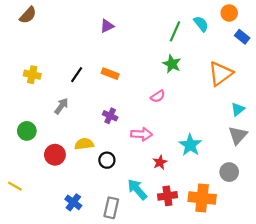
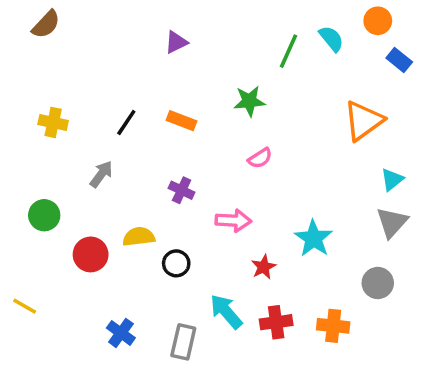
green star: (172, 64) -> (249, 101), moved, turned -30
orange cross: (202, 198) -> (333, 326), size x0.7

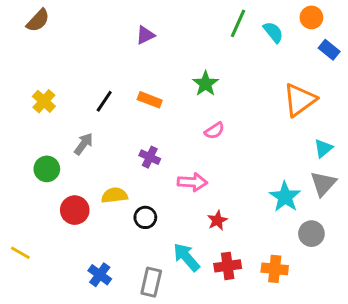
green line: (289, 51) -> (238, 23), moved
green star: (249, 101) -> (206, 84), turned -30
yellow cross: (53, 122) -> (44, 101), turned 30
green circle: (44, 215) -> (47, 169), moved
cyan star: (314, 238) -> (285, 197), moved

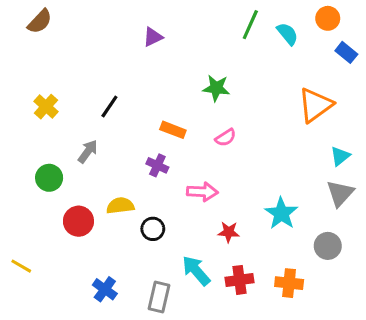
green star: (206, 84) -> (216, 88), turned -30
orange rectangle: (150, 100) -> (173, 130), moved
cyan star: (285, 197) -> (281, 213), moved
red star: (217, 220) -> (229, 232), turned 30

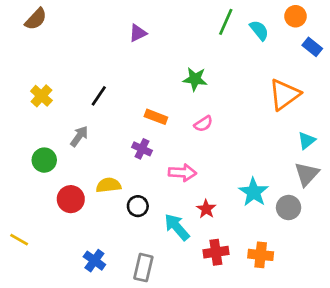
red star: (229, 232) -> (206, 209), turned 30
gray circle: (328, 246) -> (289, 208), moved
cyan arrow: (196, 271) -> (177, 227), moved

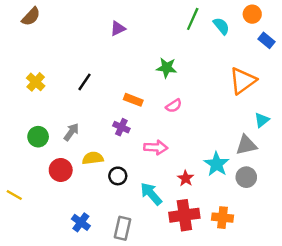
gray arrow: (79, 136) -> (71, 132), moved
gray triangle: (307, 174) -> (246, 145), moved, turned 35
red star: (206, 209) -> (186, 178), moved
yellow line: (19, 240) -> (14, 195), moved
red cross: (216, 252) -> (184, 215), size x1.4

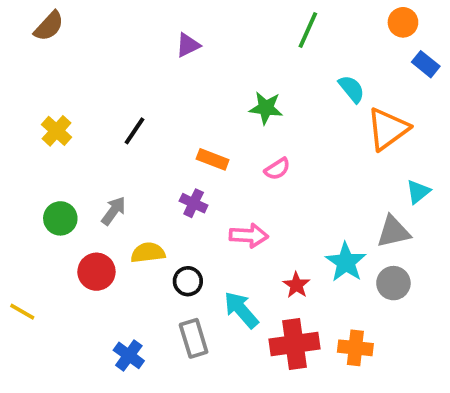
cyan semicircle: (221, 26) -> (352, 89), moved
gray rectangle: (123, 228) -> (194, 338), moved, turned -30

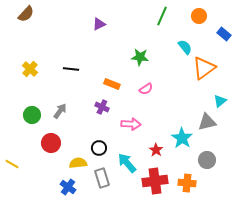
orange circle: (403, 22) -> (199, 16), moved
black line: (135, 131) -> (71, 69), turned 63
yellow semicircle: (148, 253) -> (78, 163), moved
gray circle: (393, 283) -> (207, 160), moved

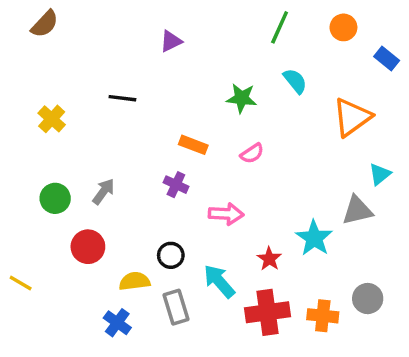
cyan semicircle: (185, 47) -> (295, 81), moved
black line: (71, 69) -> (122, 98), moved
gray circle: (207, 160) -> (368, 299), moved

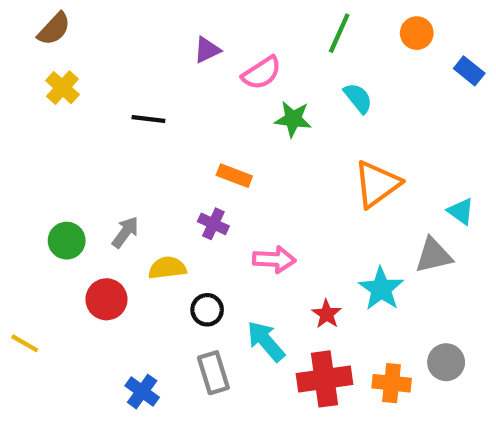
orange triangle: (352, 117) -> (377, 184), moved
yellow cross: (52, 119) -> (62, 88), moved
pink semicircle: (252, 153) -> (262, 73), moved, size x1.4
cyan triangle: (380, 174) -> (461, 211), turned -45
yellow semicircle: (135, 281) -> (167, 268), moved

